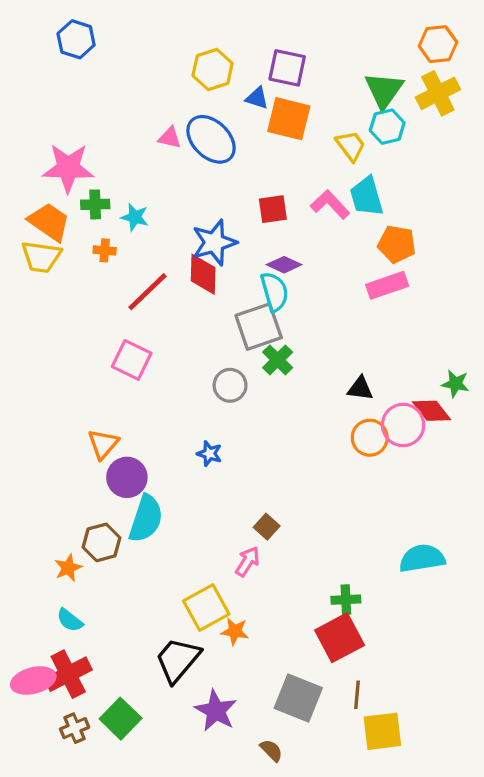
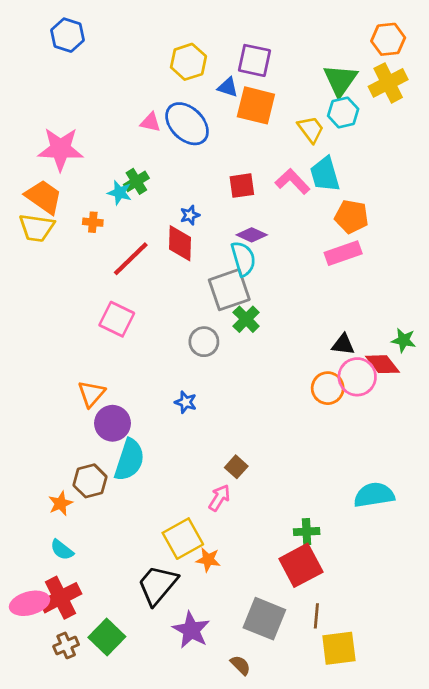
green cross: (95, 204) -> (136, 181), moved, turned -30
blue star: (214, 242) -> (190, 215), size x0.5
black triangle: (360, 388) -> (343, 344), moved

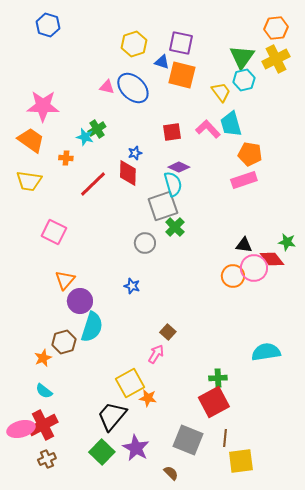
yellow trapezoid: (37, 228) -> (29, 181), moved
pink square: (117, 319) -> (54, 232), moved
green square: (107, 637) -> (102, 452), moved

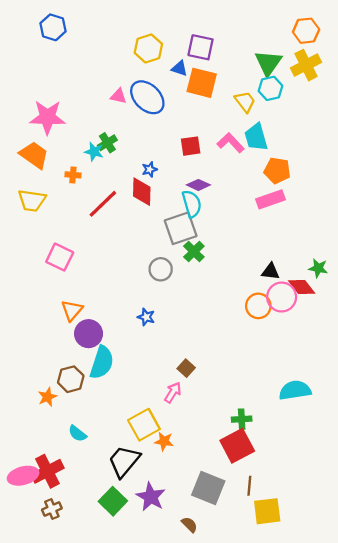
cyan semicircle: (44, 391) -> (77, 434), moved

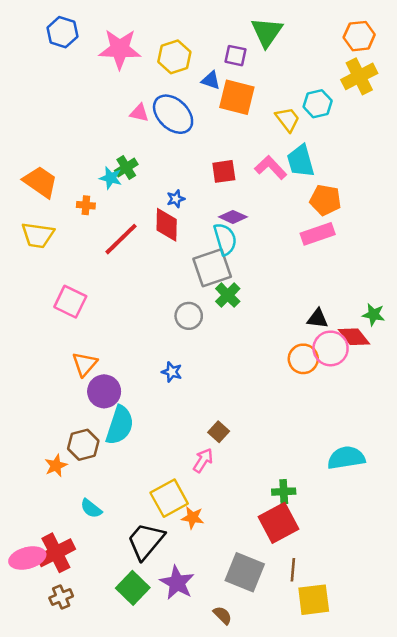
purple square: (201, 47) -> (236, 56), size x0.7
green triangle: (268, 63) -> (267, 32), moved
pink star: (47, 117) -> (120, 49), moved

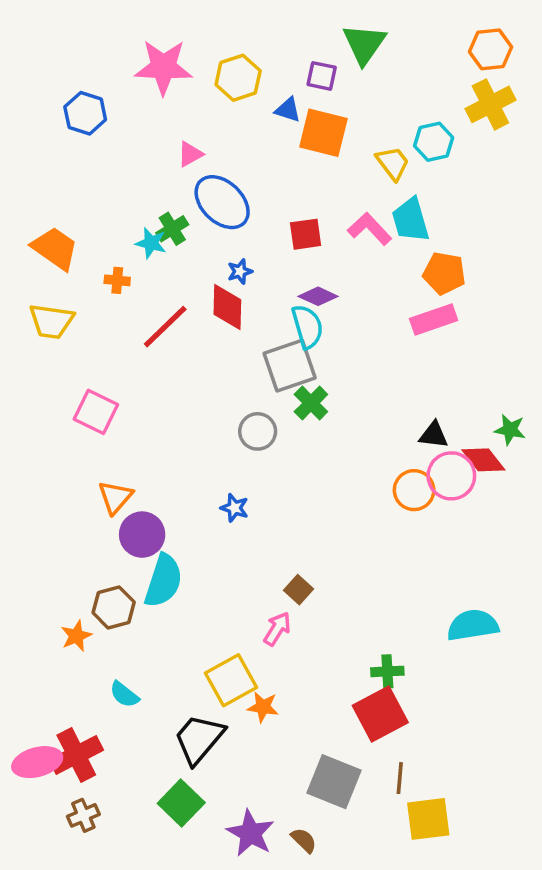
blue hexagon: (62, 32) -> (85, 113), moved
pink triangle: (139, 113) -> (190, 154), turned -42
blue ellipse: (173, 114) -> (222, 202), moved
purple star: (177, 583) -> (251, 833), moved

